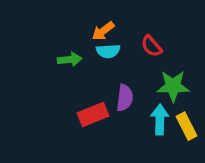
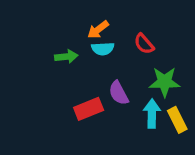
purple semicircle: (125, 98) -> (119, 93), turned 145

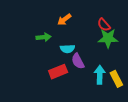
red semicircle: (144, 44) -> (104, 25), moved
cyan semicircle: (103, 49) -> (67, 49), moved
green star: (165, 82) -> (108, 38), moved

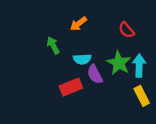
green arrow: (44, 37) -> (53, 45), turned -112
green star: (108, 38) -> (119, 63), moved, turned 30
cyan arrow: (100, 75) -> (139, 66), moved

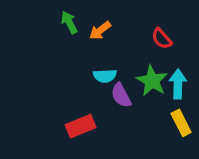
green arrow: (53, 45) -> (69, 22), moved
red rectangle: (71, 87) -> (81, 126), moved

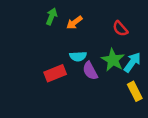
green arrow: (69, 22) -> (51, 17), turned 49
cyan arrow: (178, 84) -> (132, 62), turned 35
red rectangle: (81, 126) -> (55, 73), moved

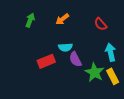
green arrow: (51, 17) -> (30, 20), moved
green star: (113, 60) -> (95, 72), moved
cyan arrow: (132, 62) -> (111, 52), turned -48

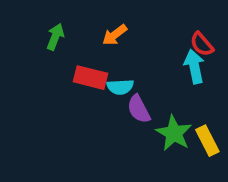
red semicircle: (101, 24) -> (202, 44), moved
cyan arrow: (111, 52) -> (194, 66), moved
red rectangle: (46, 61) -> (91, 78), moved, turned 36

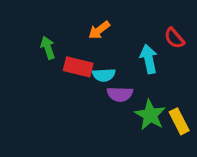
green arrow: (55, 37) -> (48, 48), moved, turned -40
cyan arrow: (194, 66) -> (149, 59), moved
purple semicircle: (139, 109) -> (120, 94), turned -60

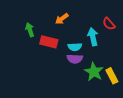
cyan semicircle: (104, 75) -> (75, 47), moved

